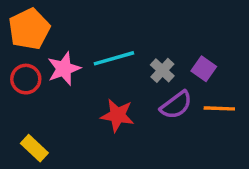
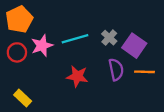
purple square: (204, 69) -> (134, 46), size x1.5
gray cross: (162, 70) -> (109, 38), moved
purple semicircle: (176, 105) -> (116, 70), turned -65

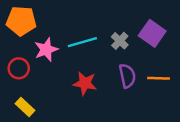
orange pentagon: (19, 19) -> (21, 21), turned 30
purple square: (134, 46) -> (152, 33), moved
red circle: (17, 52) -> (19, 68), moved

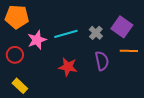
orange line: (158, 78) -> (129, 51), moved

